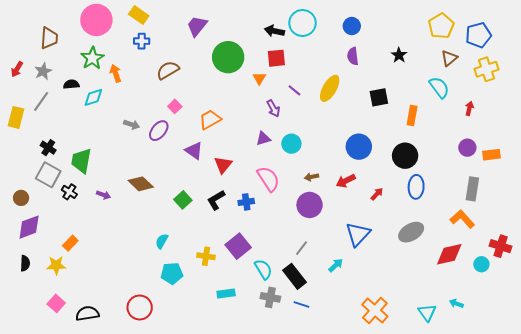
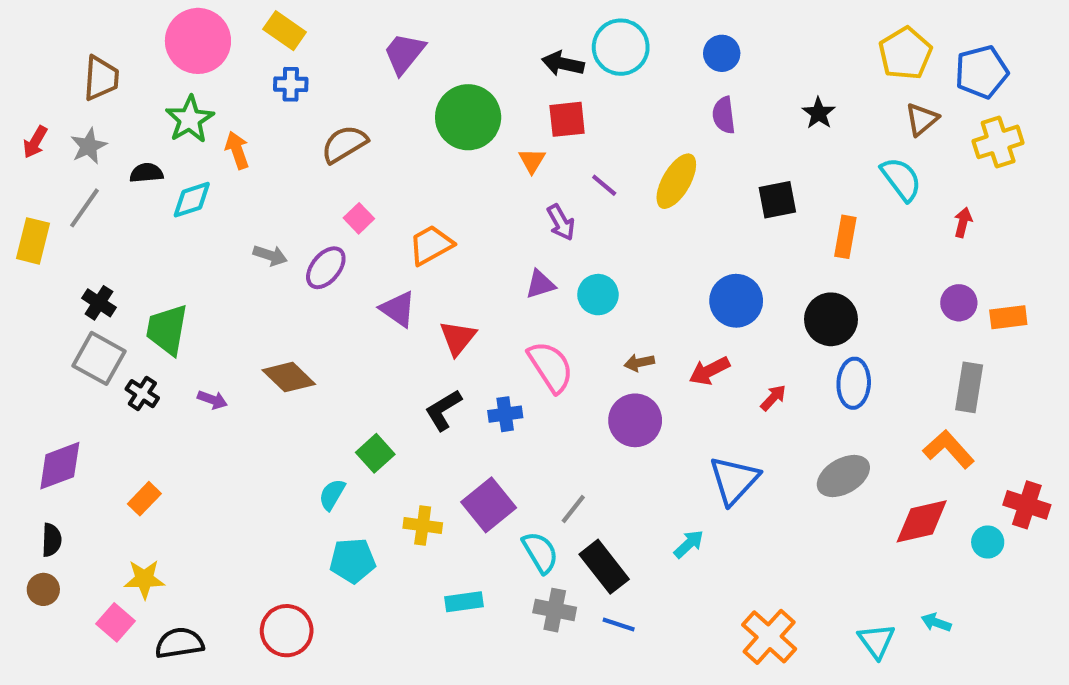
brown circle: (21, 198) -> (43, 589), moved
green square: (183, 200) -> (375, 453), moved
gray line: (302, 248) -> (573, 509), moved
yellow star: (56, 265) -> (144, 579), moved

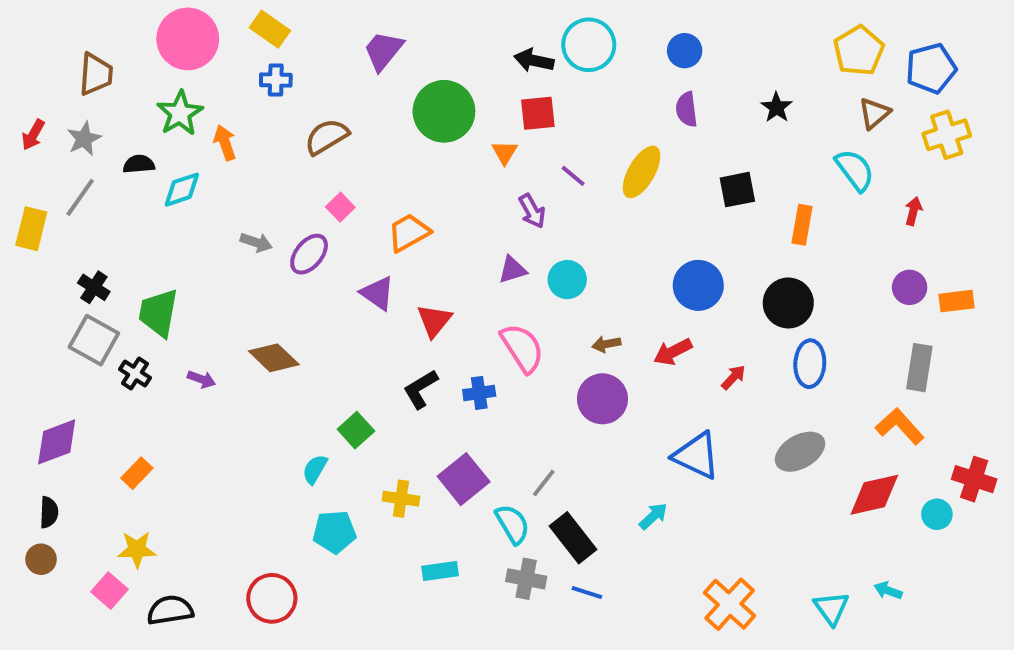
blue triangle: (734, 480) -> (696, 456), turned -48

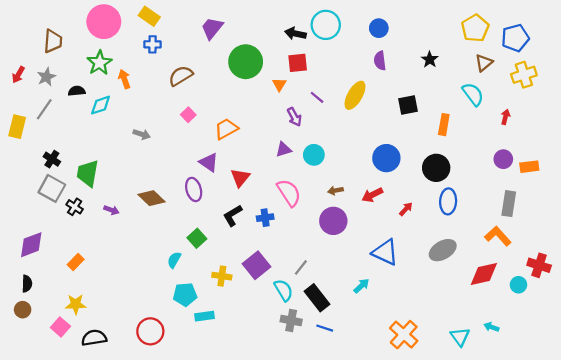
purple ellipse: (309, 254) -> (194, 189), moved, turned -55
cyan rectangle: (440, 571) -> (204, 316), moved

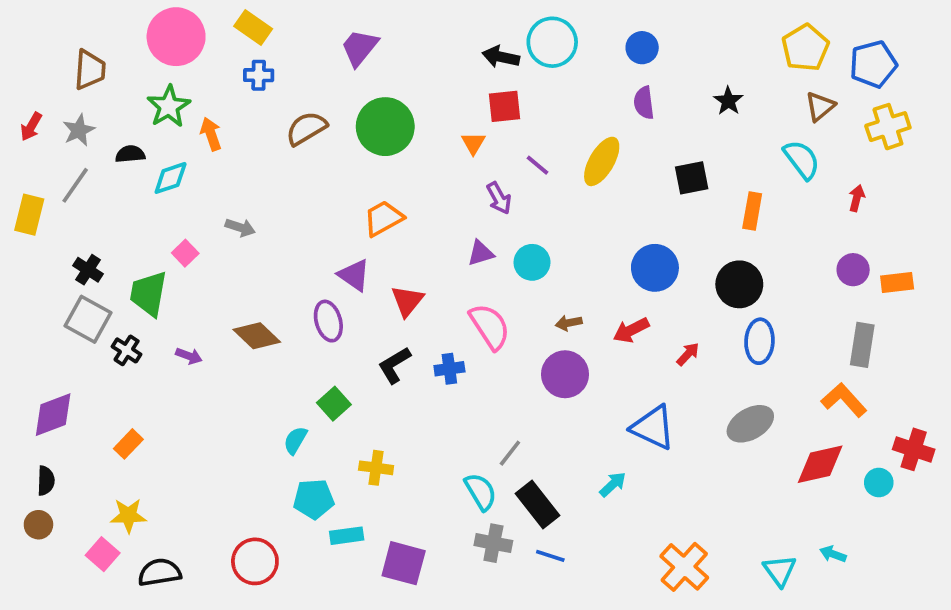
green circle: (246, 62) -> (385, 127), moved
pink square: (188, 115) -> (185, 253), moved
purple square: (256, 265) -> (404, 563), moved, turned -36

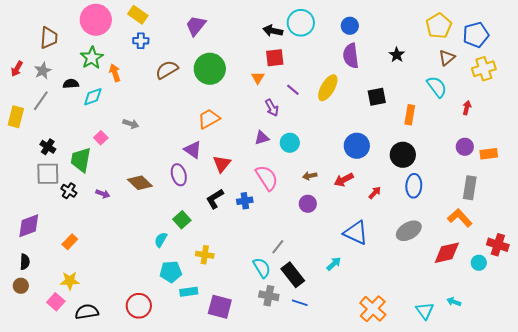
purple semicircle: (644, 103) -> (351, 56), size x1.4
gray square: (88, 319) -> (48, 174), turned -30
purple circle: (565, 374) -> (308, 204), size x0.7

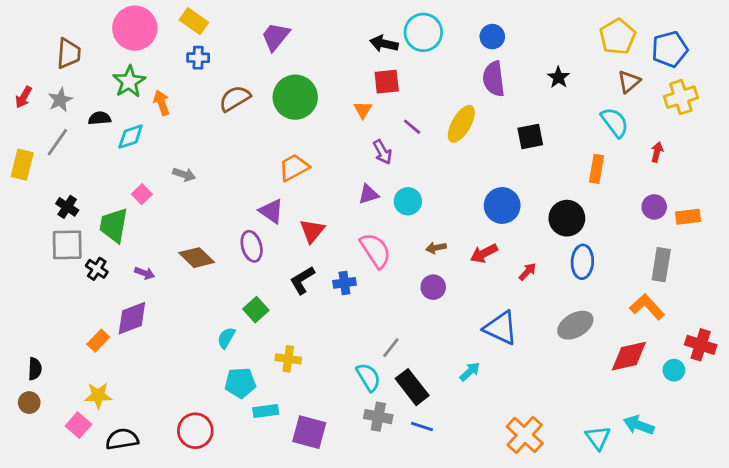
orange rectangle: (410, 115) -> (596, 169), moved
purple diamond: (29, 226) -> (132, 318), moved
cyan arrow: (454, 302) -> (639, 425), size x1.5

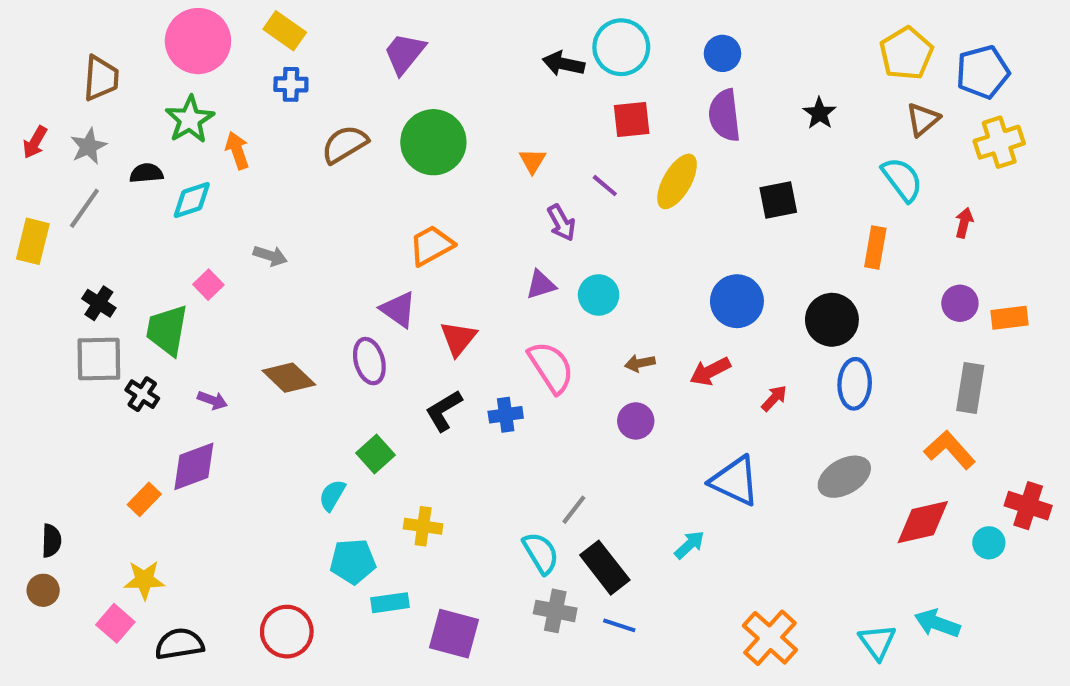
red square: (387, 82) -> (632, 119), moved

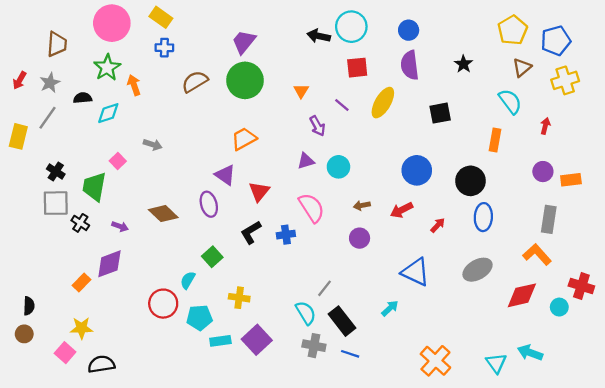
purple trapezoid: (404, 53) -> (244, 42), moved
red circle: (287, 632) -> (163, 304), moved
purple square: (454, 634) -> (257, 340), moved, turned 32

